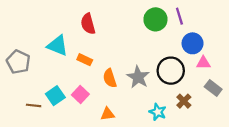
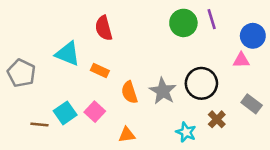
blue circle: (193, 43) -> (253, 36), moved
pink triangle: (203, 63) -> (241, 60), moved

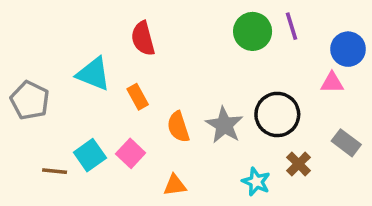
orange rectangle: (100, 71) -> (138, 97), turned 36

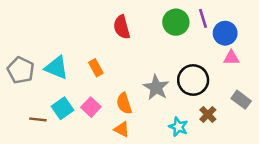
red semicircle: (143, 38) -> (122, 27), moved
blue circle: (348, 49) -> (225, 33), moved
cyan triangle: (93, 74) -> (56, 68), moved
orange semicircle: (178, 127) -> (124, 103), moved
orange triangle: (175, 185) -> (122, 129), turned 35

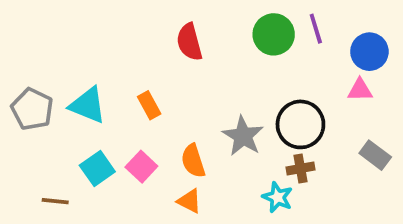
blue circle: (225, 33) -> (369, 52), moved
brown cross: (208, 114) -> (300, 169), moved, turned 35
brown line: (38, 119) -> (55, 201), moved

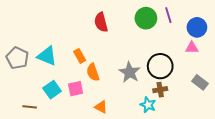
orange semicircle: (193, 161) -> (93, 72), moved
pink square: (141, 167) -> (76, 89), turned 35

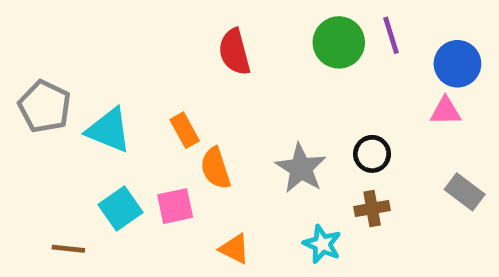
gray pentagon: (17, 58) -> (45, 106), moved
black circle: (160, 66) -> (372, 154), size x0.6
cyan star: (148, 105) -> (322, 244), moved

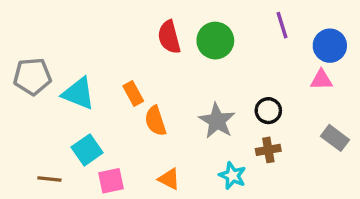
green circle: (339, 42) -> (215, 41), moved
gray pentagon: (45, 106) -> (32, 76), turned -30
pink square: (175, 206) -> (111, 181), moved

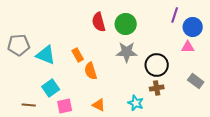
purple line: (282, 25) -> (175, 15), moved, turned 35
black circle: (268, 111) -> (157, 65), size x1.5
gray star: (217, 121) -> (127, 52), moved, turned -30

